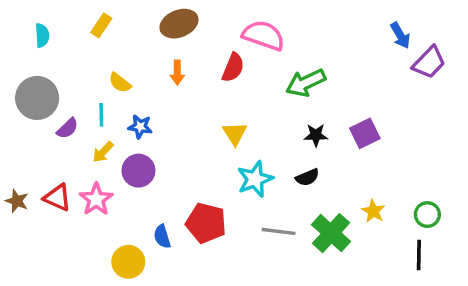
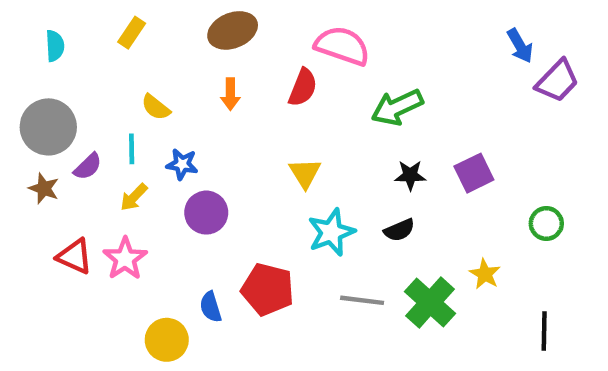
purple circle: (138, 171) -> (206, 213), moved
brown star: (17, 201) -> (44, 188), moved
green circle: (427, 215) -> (546, 224), moved

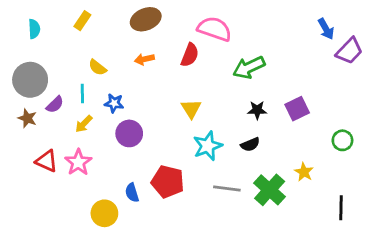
orange arrow: (230, 94) -> (144, 59), turned 78

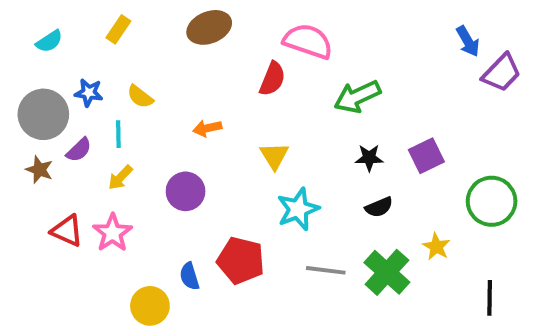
cyan semicircle: (34, 29) -> (49, 41), turned 60
orange arrow: (144, 59) -> (207, 128), moved
blue star: (114, 103) -> (89, 93), moved
green circle: (342, 140) -> (492, 201), size x1.6
black semicircle: (250, 144) -> (379, 207), moved

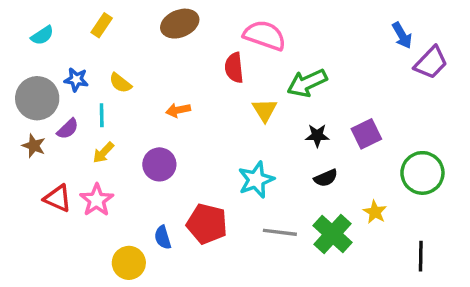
red semicircle: (272, 79) -> (234, 68), turned 152
yellow triangle: (274, 156) -> (265, 110), moved

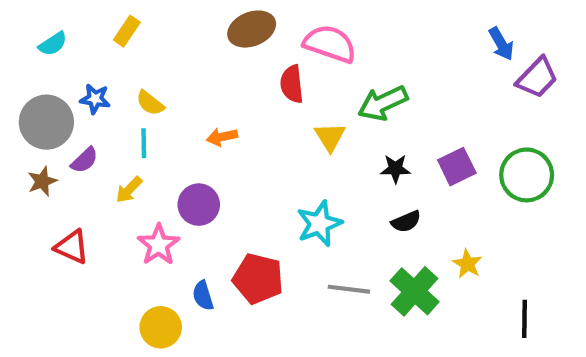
brown ellipse: (180, 24) -> (252, 29), moved
cyan line: (102, 115) -> (144, 143), moved
brown star: (34, 146) -> (42, 181), turned 30
green circle: (422, 173) -> (527, 175), moved
pink star: (97, 200) -> (159, 245), moved

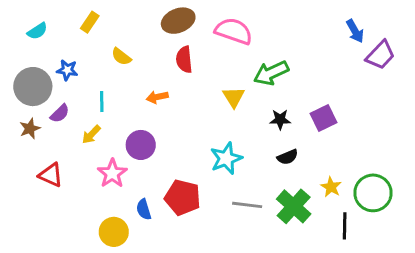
red semicircle: (292, 84) -> (184, 60), moved
yellow semicircle: (150, 103) -> (121, 57), moved
green circle: (527, 175) -> (373, 193), moved
black line: (525, 319) -> (345, 226), moved

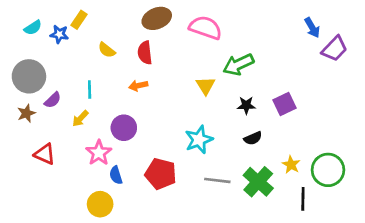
red semicircle: (184, 60) -> (145, 53), moved
blue star: (67, 70) -> (59, 34), moved
blue semicircle: (144, 209) -> (116, 175), moved

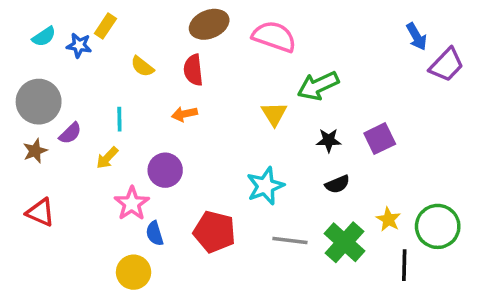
red triangle: (45, 154) -> (40, 212), moved

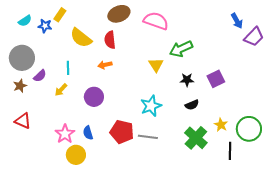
yellow semicircle: (142, 66) -> (81, 38), size x1.6
pink star: (132, 204) -> (65, 134), moved
gray line: (290, 240) -> (148, 137), moved

